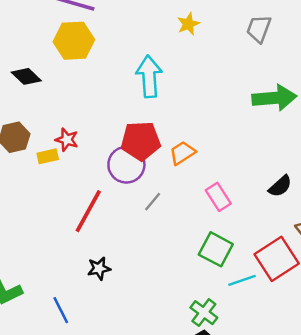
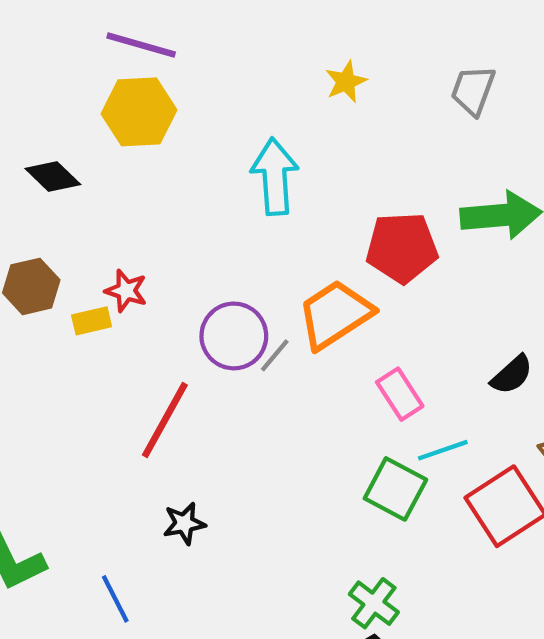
red pentagon: (141, 141) -> (402, 248), moved
orange trapezoid: (182, 153) -> (335, 314), size x1.6
gray line: (153, 202) -> (275, 355), moved
cyan line: (242, 280) -> (443, 450), moved

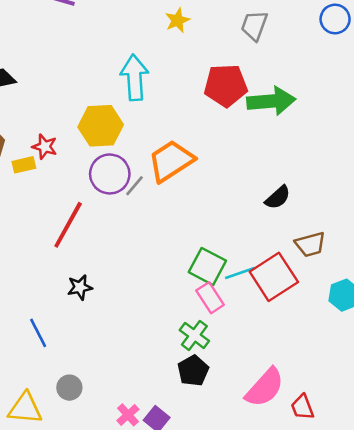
yellow hexagon: (139, 112) -> (101, 126), moved
red pentagon: (402, 248) -> (226, 85), moved
pink rectangle: (400, 394) -> (210, 298), moved
cyan line: (443, 450) -> (240, 273), moved

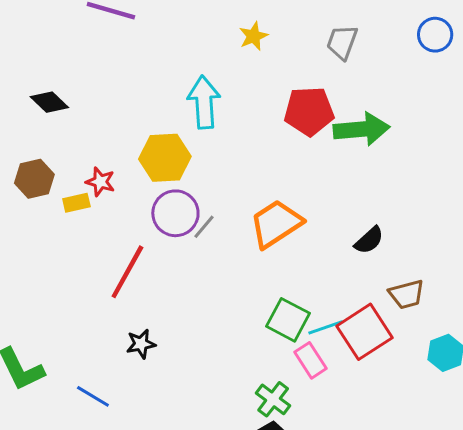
orange trapezoid: (171, 161) -> (276, 224), moved
pink rectangle: (210, 298) -> (311, 360), moved
blue line: (38, 333) -> (93, 396), turned -32

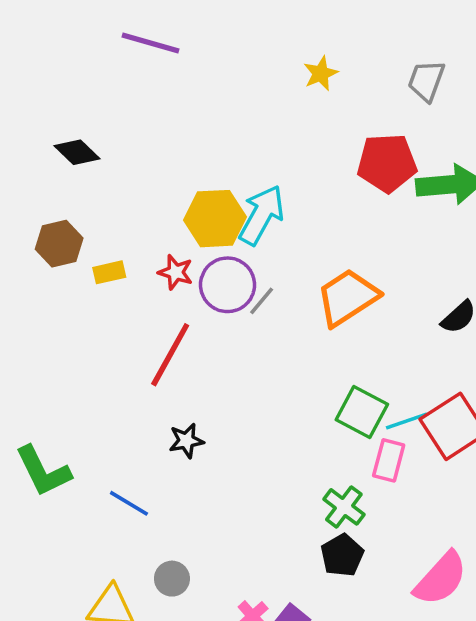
cyan arrow: (204, 102) -> (262, 215), moved, turned 33
red star: (100, 182) -> (176, 272), moved
pink rectangle: (311, 360) -> (389, 460), turned 48

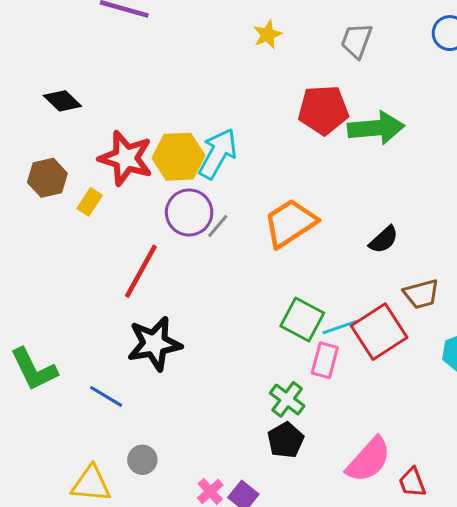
yellow rectangle: (109, 272) -> (90, 202), turned -44
red star: (176, 272) -> (126, 158), moved, size x1.8
black star: (186, 441) -> (154, 344), size x1.8

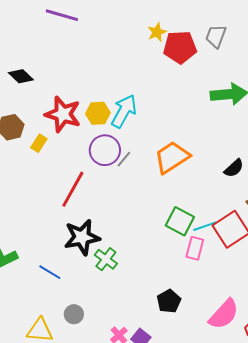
red pentagon: (323, 110) -> (180, 47), moved
yellow hexagon: (179, 157) -> (98, 113), size x0.7
green cross: (287, 399) -> (106, 259), moved

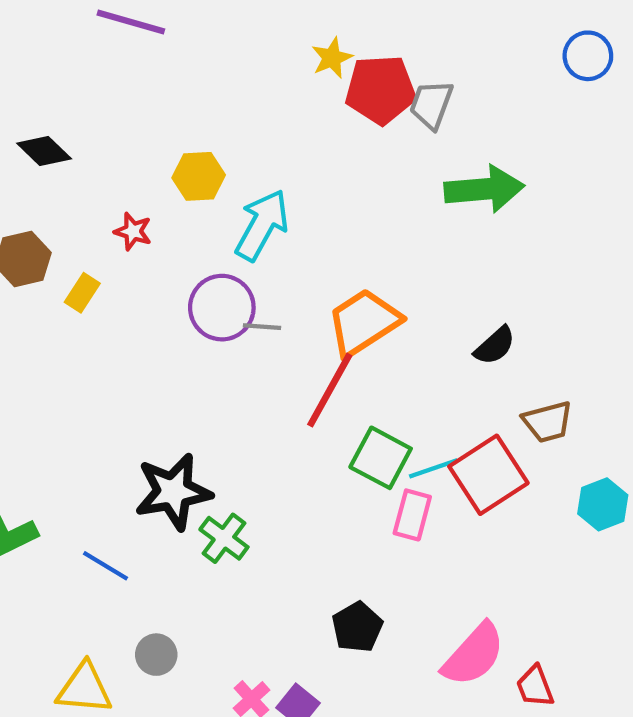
gray trapezoid: (216, 36) -> (431, 104), moved
yellow hexagon: (98, 113) -> (199, 176), moved
red star: (63, 114) -> (133, 231), size x0.5
gray line: (124, 159) -> (262, 327), turned 54
red line: (73, 189) -> (330, 390), moved

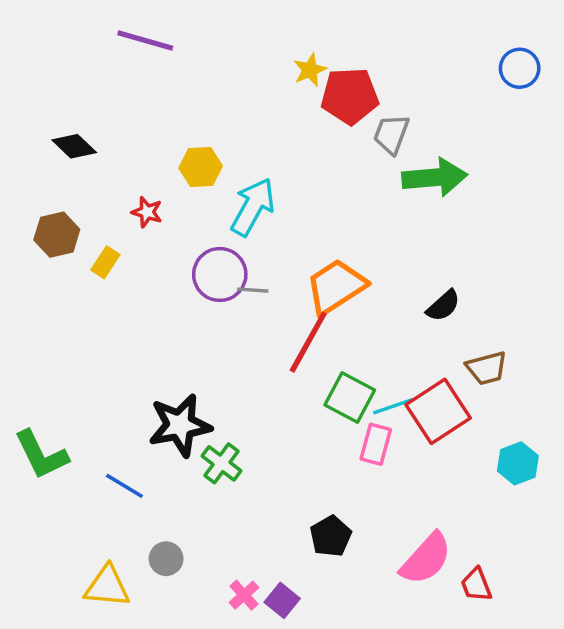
gray trapezoid: (431, 104) -> (391, 134), moved
cyan hexagon: (603, 504) -> (518, 463), moved

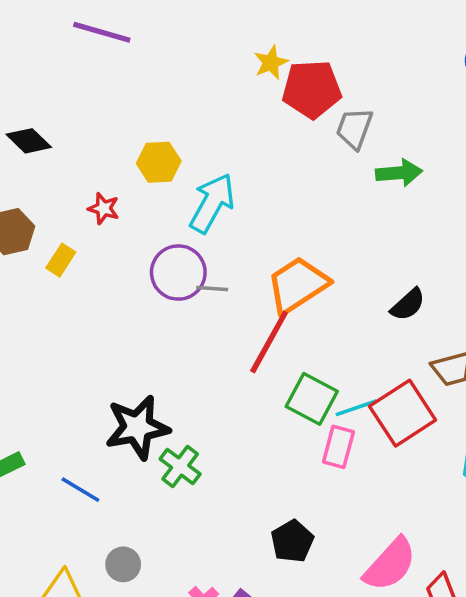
green arrow: (435, 177) -> (399, 173), size x0.7

